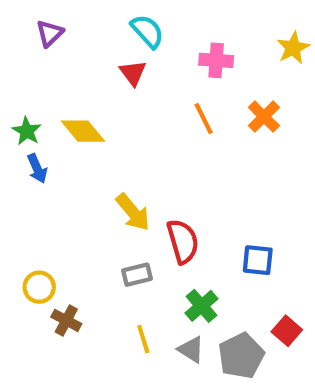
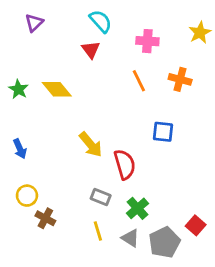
orange cross: (264, 117) -> (180, 79), turned -30
blue arrow: (37, 169) -> (20, 149), moved
blue square: (258, 260) -> (163, 132), moved
gray rectangle: (137, 275) -> (101, 197), moved, turned 36

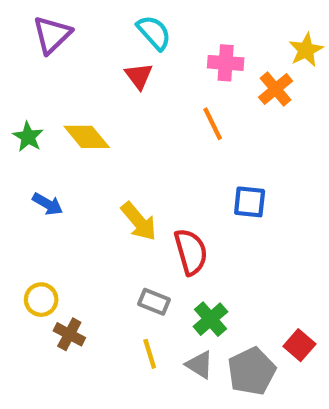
purple triangle: (34, 23) -> (52, 35), size x1.4
orange cross: (180, 79) -> (276, 89), moved, turned 35
blue arrow: (20, 149) -> (48, 204), moved, turned -36

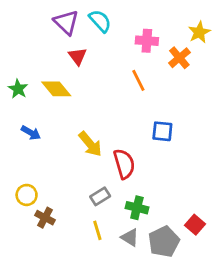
purple triangle: (52, 35) -> (66, 22), moved, turned -32
red triangle: (139, 76) -> (78, 56), moved
gray rectangle: (154, 302) -> (100, 196), turned -54
green cross: (210, 319) -> (137, 208), turned -35

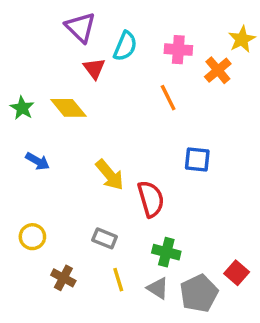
cyan semicircle: (100, 21) -> (125, 46), moved, turned 65
gray rectangle: (100, 196) -> (105, 238), moved, turned 54
brown cross: (45, 218) -> (63, 278), moved

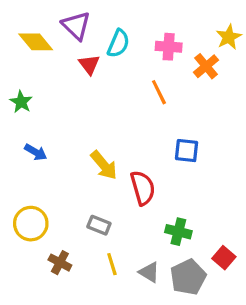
yellow diamond: (68, 108) -> (36, 42), moved
yellow circle: (32, 237) -> (31, 224), size x1.4
green cross: (166, 252) -> (178, 232), moved

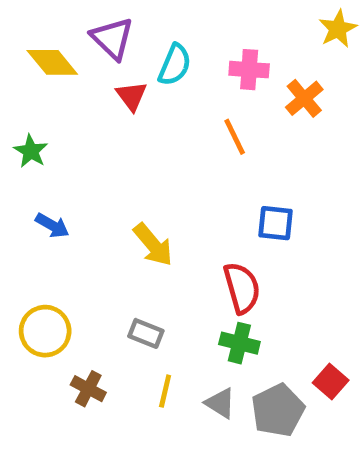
yellow star: (229, 37) -> (338, 29), moved
red semicircle: (143, 188) -> (242, 288), moved
green cross: (178, 232) -> (239, 343), moved
yellow line: (112, 264) -> (165, 391), turned 30

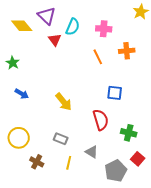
orange cross: (304, 98) -> (127, 51), moved, turned 35
green cross: (239, 343) -> (129, 133), moved
gray triangle: (220, 403) -> (92, 152), moved

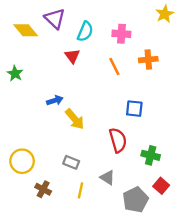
red triangle: (55, 40) -> (72, 56), moved
blue arrow: (22, 94) -> (55, 100), moved, turned -48

